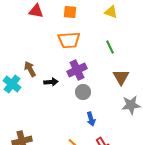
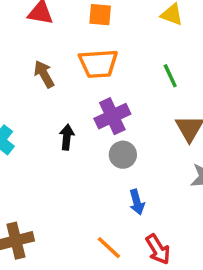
brown arrow: (30, 69) -> (44, 74), moved
black arrow: (51, 82) -> (67, 137), turned -80

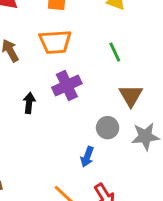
gray circle: (123, 155) -> (108, 128), moved
blue arrow: (137, 202) -> (87, 157), turned 36

